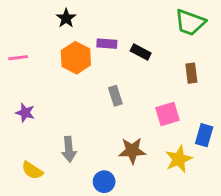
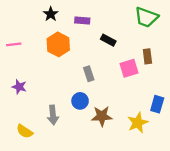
purple rectangle: (107, 44) -> (82, 20), moved
pink square: (167, 114) -> (129, 68), moved
blue circle: (104, 182) -> (80, 101), moved

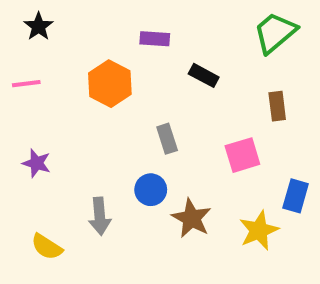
black star: (51, 14) -> (39, 27), moved
green trapezoid: (146, 17) -> (275, 33), turned 120
pink square: (129, 68) -> (242, 155), moved
brown star: (102, 116) -> (191, 218), turned 30

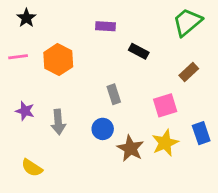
orange hexagon: (110, 84) -> (58, 60), moved
brown rectangle: (277, 106) -> (189, 72), turned 54
blue rectangle: (296, 196) -> (201, 133), turned -35
gray arrow: (100, 216) -> (58, 122), moved
yellow star: (259, 230) -> (165, 143), moved

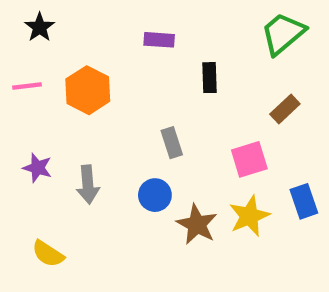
black rectangle: (139, 51) -> (209, 78), turned 60

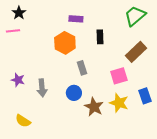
pink line: (27, 86) -> (13, 31), moved
orange hexagon: (88, 90) -> (65, 43), moved
brown rectangle: (285, 109) -> (136, 52), size x1.5
yellow star: (249, 216) -> (119, 103), turned -30

